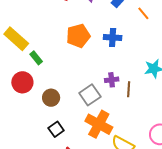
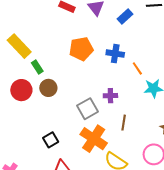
orange line: (143, 13) -> (137, 68), moved
brown line: (129, 89) -> (124, 123), moved
brown circle: (51, 98) -> (48, 88), moved

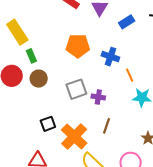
gray square: (88, 109) -> (76, 89), moved
black square: (51, 140) -> (48, 124), moved

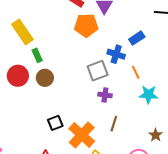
blue rectangle: (127, 22) -> (137, 38), moved
orange pentagon: (78, 46) -> (86, 25), moved
gray square: (76, 89) -> (98, 71), moved

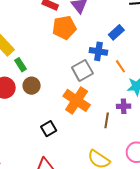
purple cross: (105, 95) -> (124, 106), moved
orange cross: (82, 135) -> (77, 100), moved

